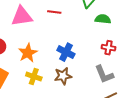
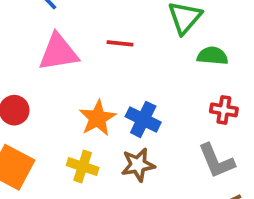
orange star: (28, 53) -> (98, 118), moved

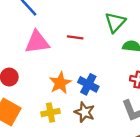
brown star: (138, 165) -> (85, 112), turned 30
yellow cross: (83, 167) -> (51, 113), turned -30

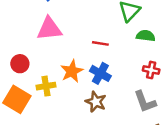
red line: (75, 37) -> (100, 43), moved
yellow cross: (51, 113) -> (46, 86), moved

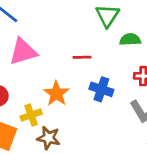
blue cross: (100, 73) -> (101, 89), moved
brown star: (96, 102) -> (49, 138), moved

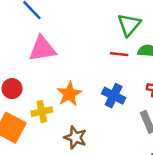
red line: (82, 57) -> (119, 54), moved
brown star: (49, 138) -> (75, 137), moved

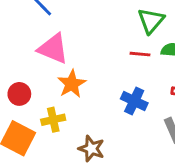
pink triangle: (42, 49) -> (53, 49), turned 32
orange star: (69, 94) -> (72, 84), moved

